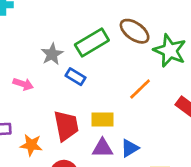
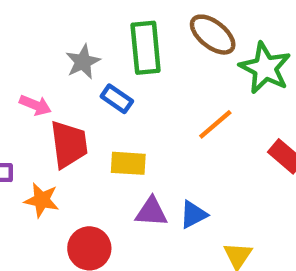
green rectangle: (92, 43) -> (146, 48), turned -68
yellow rectangle: (103, 119) -> (128, 163), moved
red trapezoid: (66, 126) -> (69, 144), moved

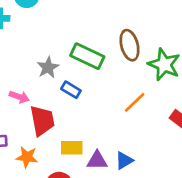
brown ellipse: (213, 35) -> (130, 45), turned 40
green rectangle: (146, 48) -> (87, 56), turned -56
yellow rectangle: (128, 163) -> (72, 148), moved

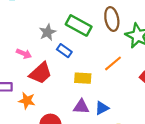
red trapezoid: (42, 121) -> (40, 73), turned 55
yellow rectangle: (72, 148) -> (83, 78), moved

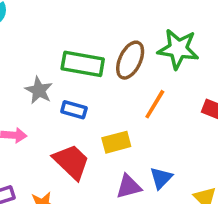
brown ellipse: (112, 19) -> (130, 60), moved, turned 55
red trapezoid: (40, 73) -> (71, 162), moved, turned -75

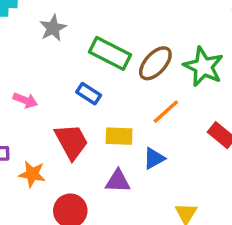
gray star: (39, 90) -> (53, 28), moved
blue triangle: (161, 178) -> (154, 158), moved

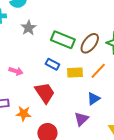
yellow rectangle: (119, 136) -> (75, 72), moved
purple triangle: (118, 181) -> (81, 119), moved, turned -42

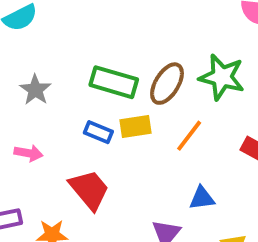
gray star: (29, 28) -> (35, 90), moved
yellow rectangle: (75, 72) -> (136, 126), moved
blue triangle: (94, 99) -> (202, 198), moved, turned 32

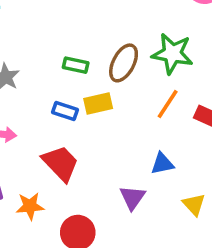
green rectangle: (114, 82) -> (76, 65), size x0.6
orange line: (189, 136) -> (168, 104), moved

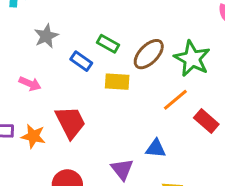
blue rectangle: (65, 111) -> (81, 61), moved
purple triangle: (132, 197) -> (122, 169), turned -30
orange star: (30, 206) -> (33, 136), moved

